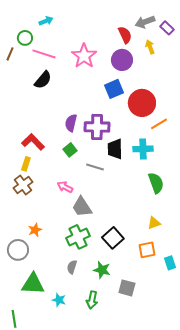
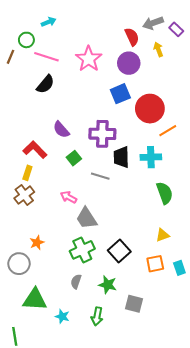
purple semicircle: (71, 123) -> (61, 130), moved, turned -54
cyan rectangle: (170, 263) -> (179, 268), moved

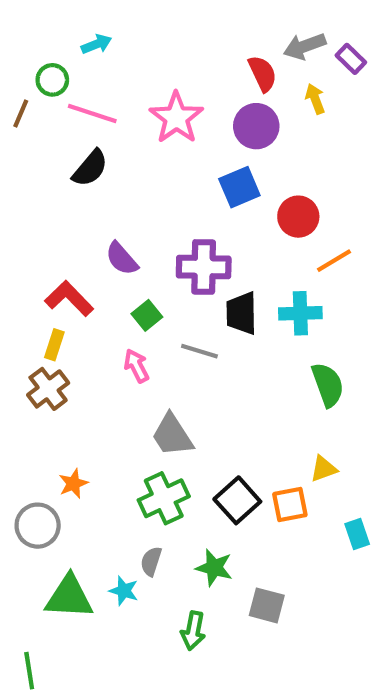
red circle: (150, 109) -> (298, 217), size x0.7
pink arrow: (69, 197) -> (136, 366), moved, turned 35
orange square: (155, 264) -> (290, 505), moved
cyan star: (62, 316) -> (124, 591), moved

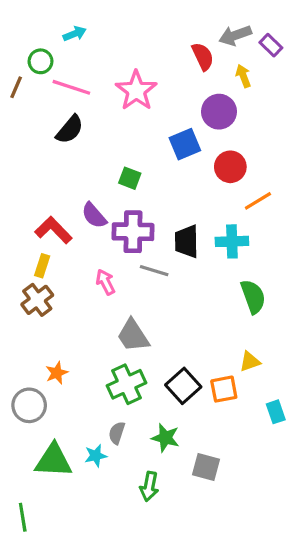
purple circle: (256, 126) -> (219, 112), moved
purple semicircle: (122, 259) -> (94, 215), moved
purple cross: (204, 267) -> (133, 232), moved
green square: (147, 315) -> (130, 178), moved, turned -30
cyan star: (124, 591) -> (96, 456), turned -30

